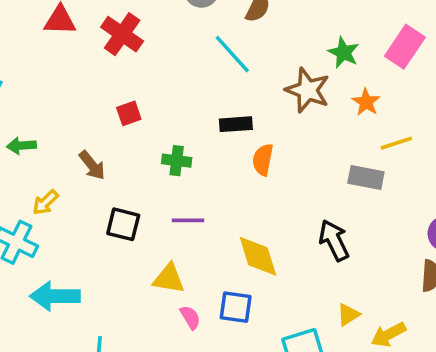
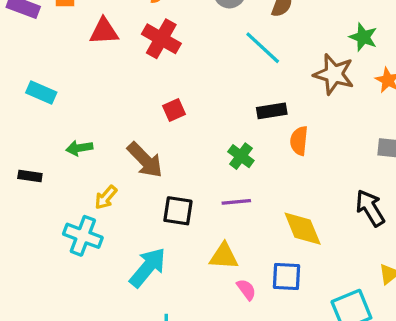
green cross: (177, 161) -> (241, 156), moved, turned 35
brown arrow: (92, 165) -> (145, 160), size x1.4
cyan arrow: (55, 296) -> (148, 267), moved, turned 135

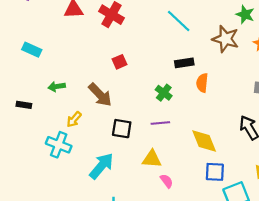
blue square: (287, 277) -> (215, 172), moved

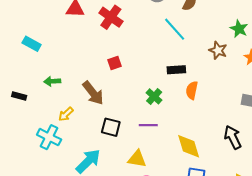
brown star: (226, 39) -> (218, 50), size x0.7

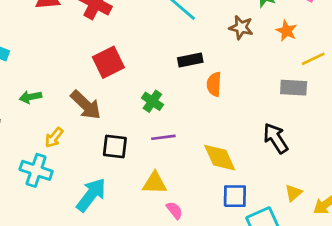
red square: (115, 63) -> (108, 62), size x1.6
green cross: (154, 96) -> (152, 101), moved

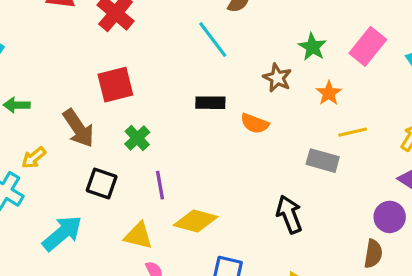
orange semicircle: (214, 84) -> (255, 123), moved, turned -85
green cross: (152, 101) -> (137, 138), moved
purple line: (163, 137) -> (160, 185), turned 75
yellow diamond: (220, 158) -> (196, 221), moved, turned -63

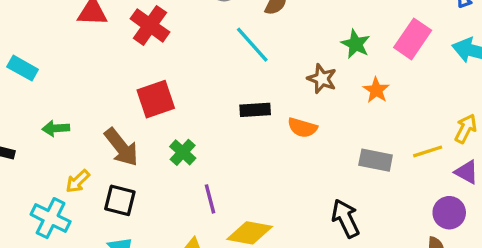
yellow line: (353, 132) -> (428, 151), moved
black square: (102, 183) -> (120, 200), moved

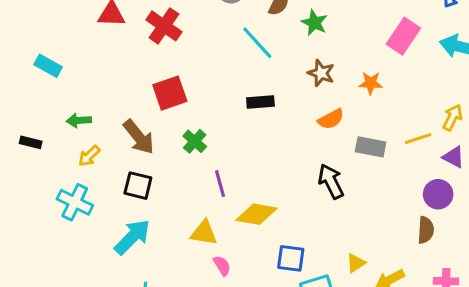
green star: (356, 44) -> (314, 23), moved
orange star: (376, 90) -> (371, 83), turned -30
orange semicircle: (302, 128) -> (331, 119), moved, turned -44
yellow arrow: (78, 181) -> (89, 156), moved
black arrow: (346, 218) -> (331, 181), moved

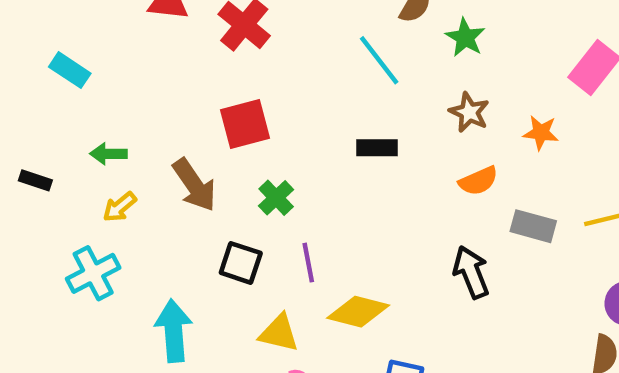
black square: (138, 186) -> (241, 263), moved
cyan cross: (75, 202) -> (93, 273), turned 32
cyan arrow: (132, 237) -> (174, 331), turned -54

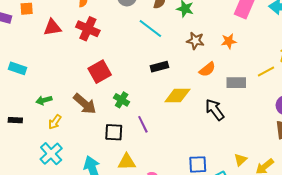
yellow diamond: (358, 312) -> (177, 95), moved
yellow triangle: (279, 333) -> (127, 162), moved

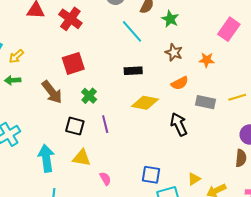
yellow arrow: (55, 122) -> (16, 56), moved

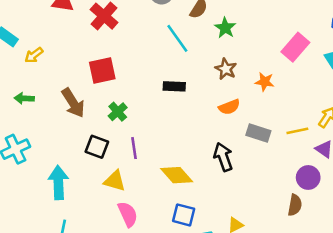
green arrow: (13, 80) -> (24, 98), moved
yellow diamond: (145, 103) -> (177, 175), moved, turned 32
yellow triangle: (82, 158) -> (115, 181), moved
pink semicircle: (105, 179) -> (128, 214), size x1.5

